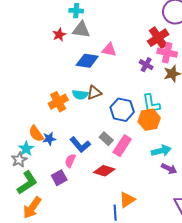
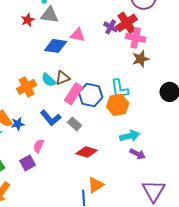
purple cross: (146, 65) -> (111, 27), moved
cyan semicircle: (80, 95) -> (49, 80), turned 35
blue L-shape: (80, 145) -> (51, 118), moved
pink rectangle: (122, 146) -> (74, 94), moved
red diamond: (104, 171) -> (87, 152), moved

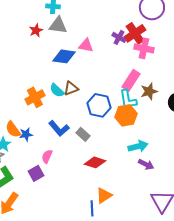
brown star: (141, 59) -> (149, 91), moved
pink rectangle: (74, 94) -> (131, 80), moved

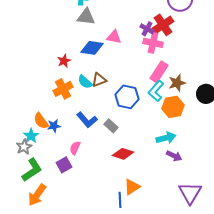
red star: (36, 30) -> (64, 61), moved
pink cross: (144, 48) -> (153, 43), moved
cyan L-shape: (128, 99) -> (156, 91), turned 50
orange hexagon: (126, 115) -> (173, 107), moved

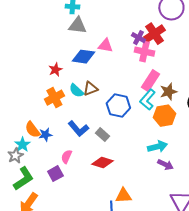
red diamond: (123, 154) -> (102, 163), moved
orange triangle: (132, 187) -> (123, 196), turned 30

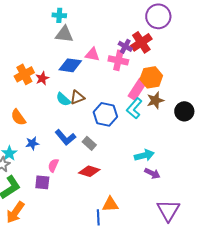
pink cross: (144, 52) -> (118, 60), moved
orange cross: (54, 98) -> (24, 74), moved
orange hexagon: (164, 116) -> (151, 77), moved
orange semicircle: (32, 130) -> (18, 117), moved
purple square: (55, 174) -> (42, 182), turned 35

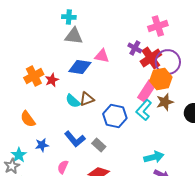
purple circle: (158, 16) -> (168, 62), moved
red cross: (141, 42) -> (151, 58), moved
pink cross: (118, 60) -> (158, 26), moved, turned -30

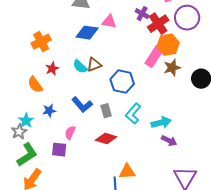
purple circle: (168, 62) -> (187, 18), moved
red star: (52, 80) -> (52, 69), moved
cyan L-shape: (144, 110) -> (133, 114), moved
gray rectangle: (99, 145) -> (106, 111), turned 32

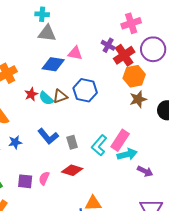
pink rectangle: (154, 57) -> (120, 140), moved
red star: (52, 69) -> (31, 94), moved
blue hexagon: (122, 82) -> (85, 90), moved
pink semicircle: (70, 133) -> (44, 178), moved
purple arrow: (169, 141) -> (145, 171), moved

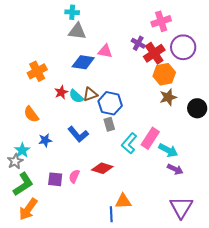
blue hexagon: (85, 90) -> (110, 103), moved
gray rectangle: (72, 142) -> (109, 124), moved
cyan arrow: (127, 154) -> (168, 150), moved, turned 42

